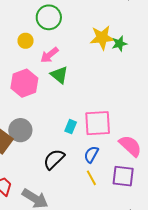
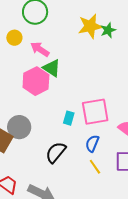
pink arrow: (49, 55) -> (40, 49), turned 78
pink hexagon: (24, 83) -> (36, 81), moved

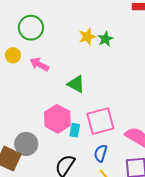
yellow star: (90, 26) -> (87, 37), size x0.7
green triangle: (52, 68) -> (76, 84), moved
pink hexagon: (36, 81) -> (57, 119), moved

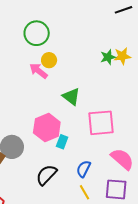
yellow star: (87, 37) -> (122, 56), moved
yellow circle: (13, 55) -> (49, 60), moved
pink square: (100, 121) -> (101, 123), moved

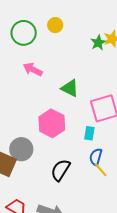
yellow circle: (49, 60) -> (55, 25), moved
cyan rectangle: (62, 142) -> (89, 133), moved
yellow line: (84, 192) -> (101, 170), moved

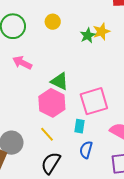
yellow circle: (55, 25) -> (53, 22), moved
pink hexagon: (52, 123) -> (52, 103), moved
yellow line: (101, 170) -> (47, 134), moved

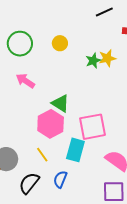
cyan rectangle: (80, 126) -> (75, 150), size x1.6
blue semicircle: (86, 150) -> (60, 179), moved
black semicircle: (51, 163) -> (29, 183), moved

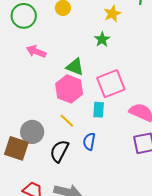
green star: (93, 61) -> (102, 39), moved
cyan rectangle: (75, 150) -> (99, 110), size x0.7

